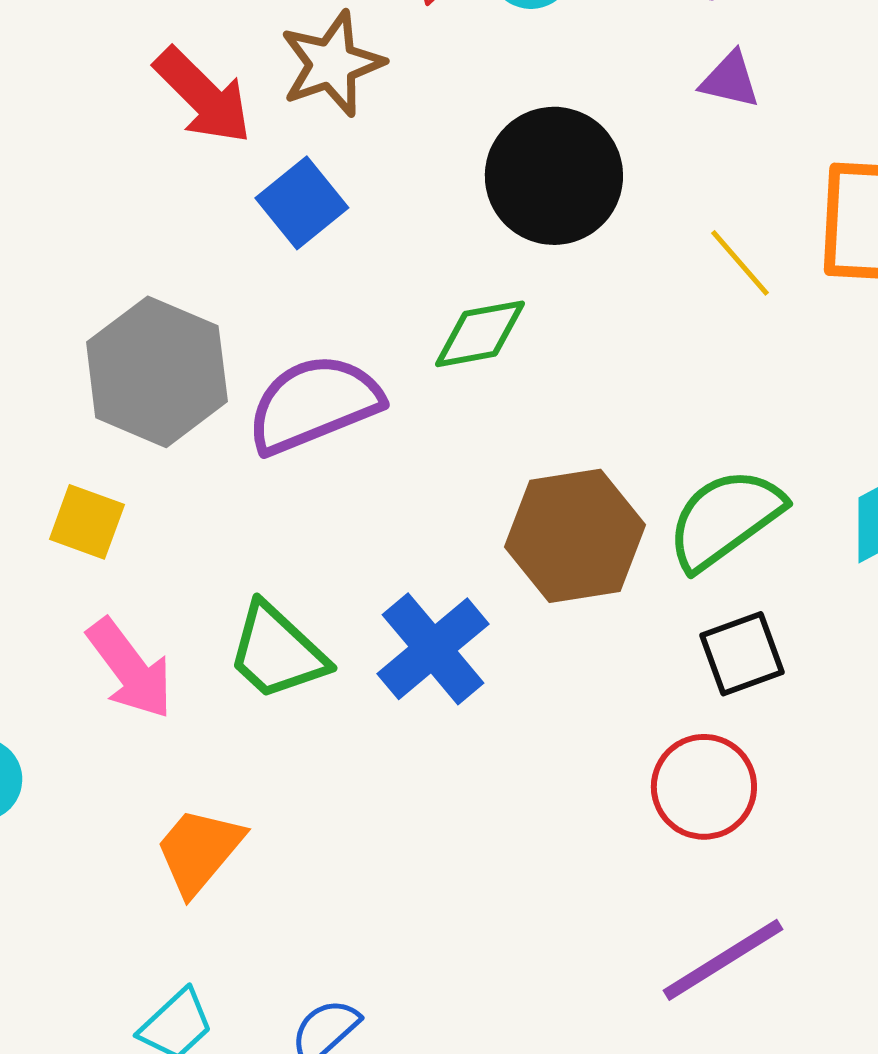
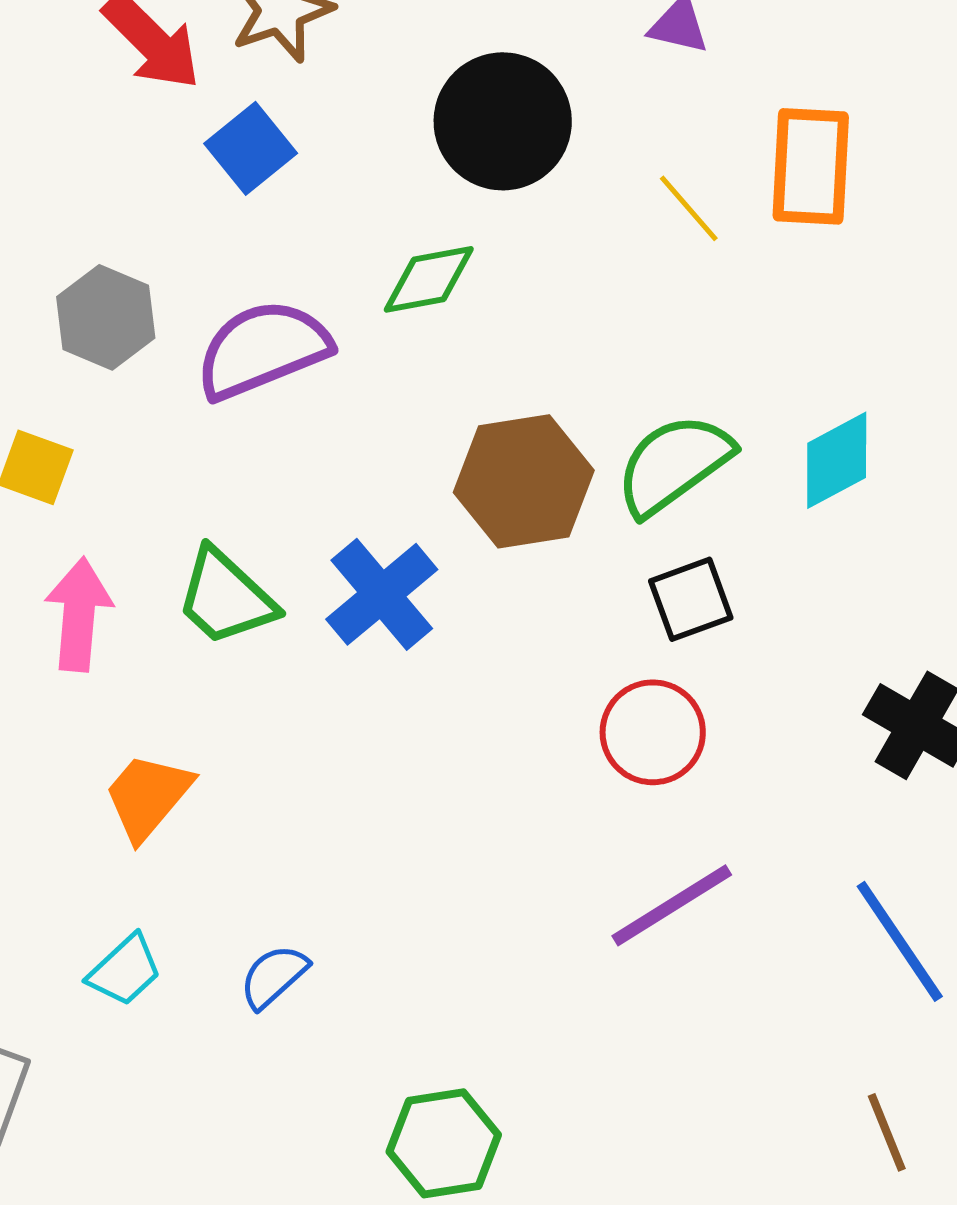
gray hexagon: (157, 372) -> (106, 317), size x0.7
pink arrow: (130, 669) -> (79, 614), turned -138

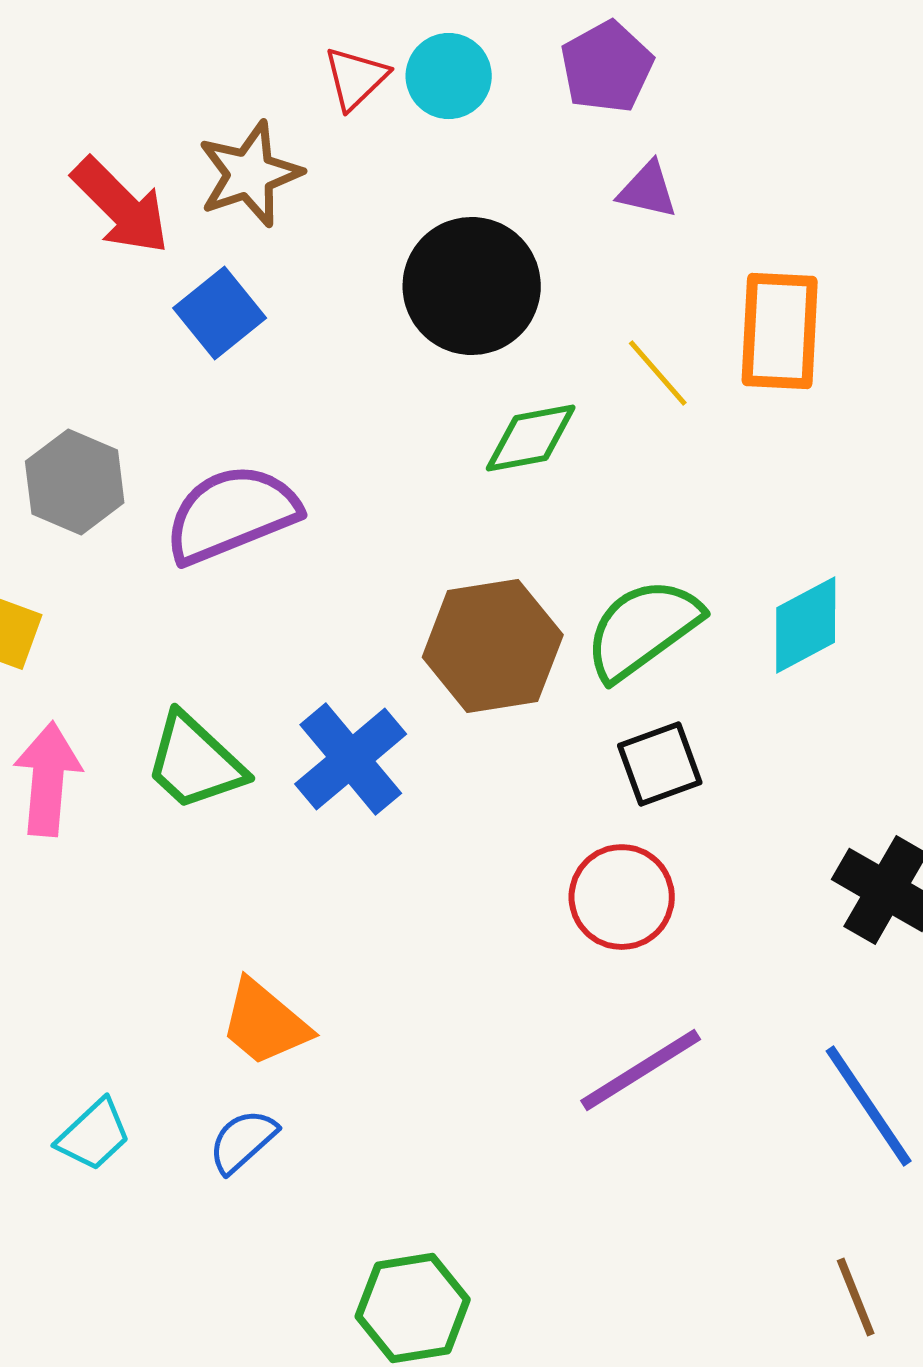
green diamond: (429, 279) -> (531, 438), moved
orange trapezoid: (148, 796) -> (265, 1023), moved, turned -90

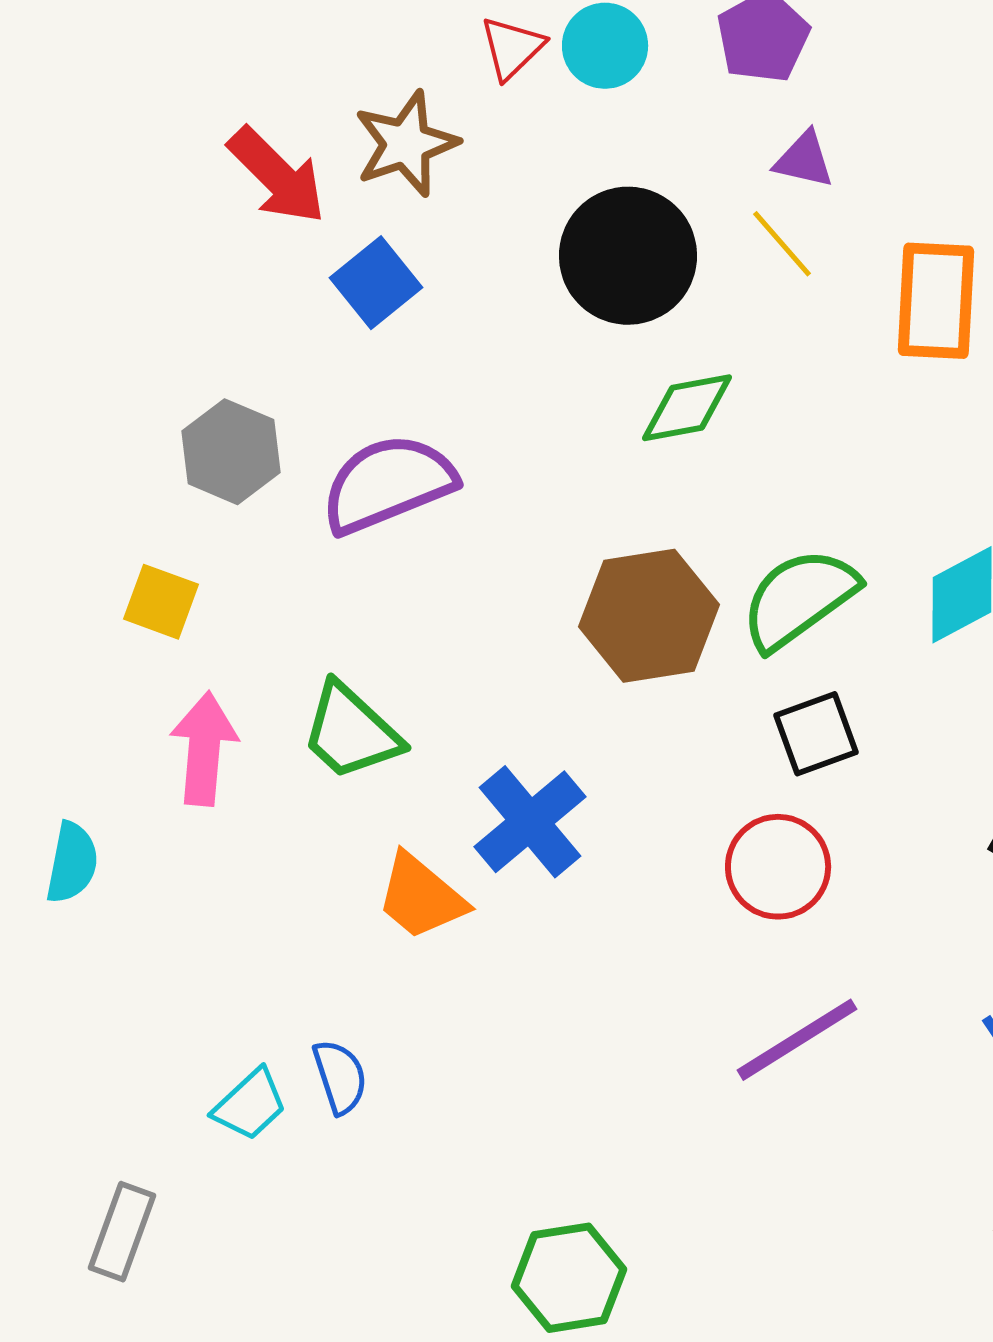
yellow line: (658, 373) -> (782, 244), moved
blue cross: (351, 759) -> (530, 822), moved
orange trapezoid: (265, 1023) -> (421, 897), moved
blue semicircle: (243, 1141) -> (340, 1077), moved, turned 114

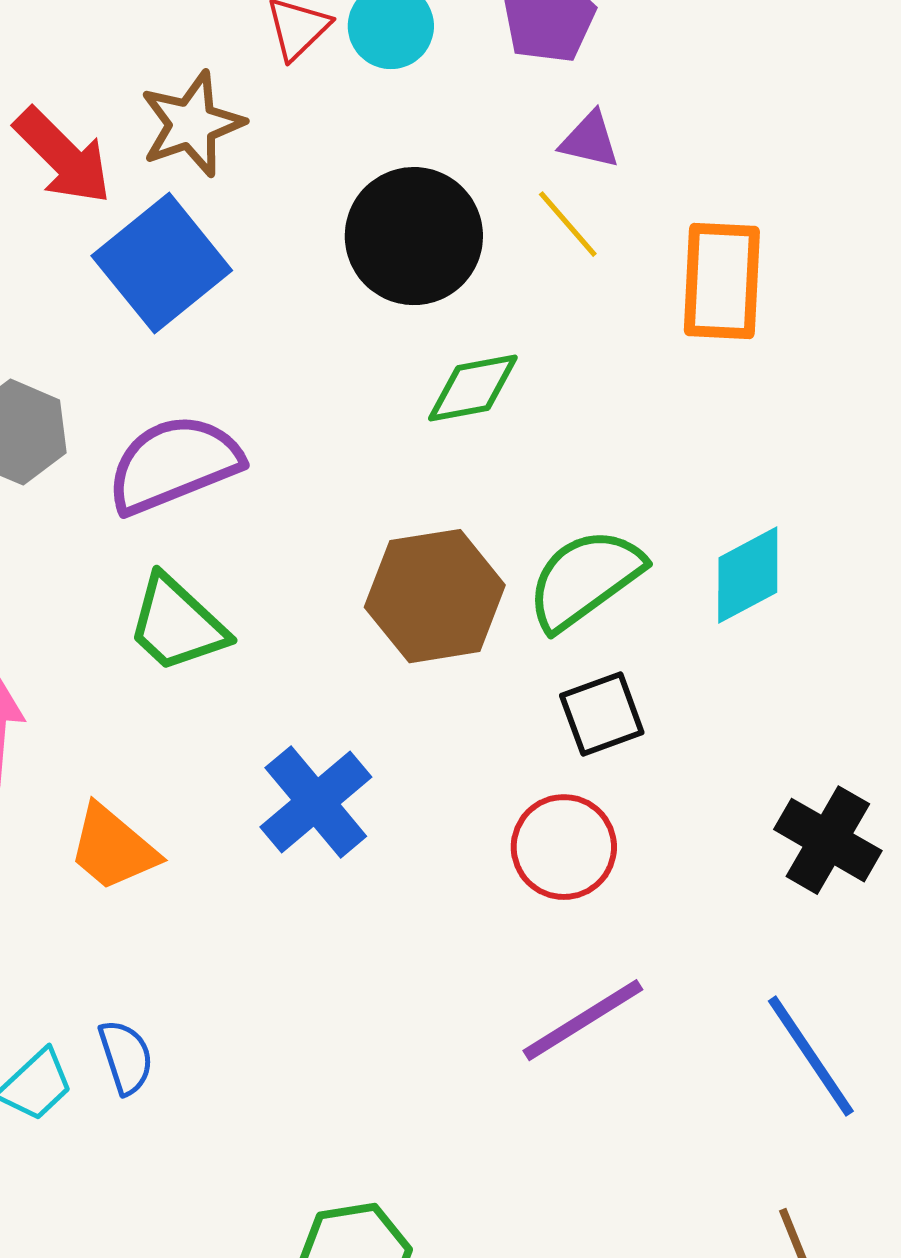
blue square: (376, 283) -> (162, 263), size x1.5
green trapezoid: (351, 732) -> (177, 624), moved
orange trapezoid: (421, 897) -> (113, 848), moved

